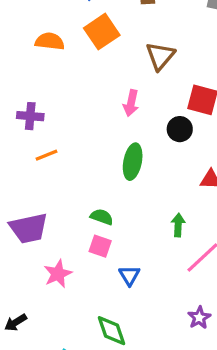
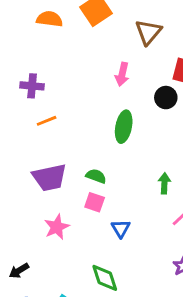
purple trapezoid: (29, 228) -> (49, 178), moved

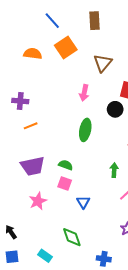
black arrow: (19, 271) -> (11, 232), turned 88

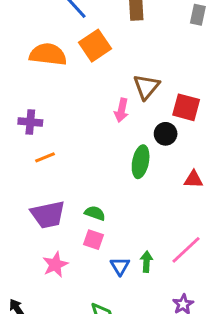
orange semicircle: (33, 54) -> (48, 54), size x1.4
brown triangle: (103, 63) -> (146, 87), moved
green ellipse: (85, 130) -> (141, 162), moved
green arrow: (114, 170) -> (146, 262), moved

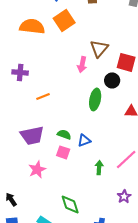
orange line: (45, 157) -> (43, 96), moved
blue triangle: (120, 266) -> (84, 140), moved, turned 40

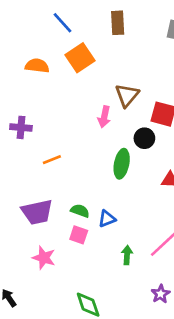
orange semicircle: (32, 26) -> (37, 66), size x0.7
pink star: (37, 169) -> (44, 258), turned -30

